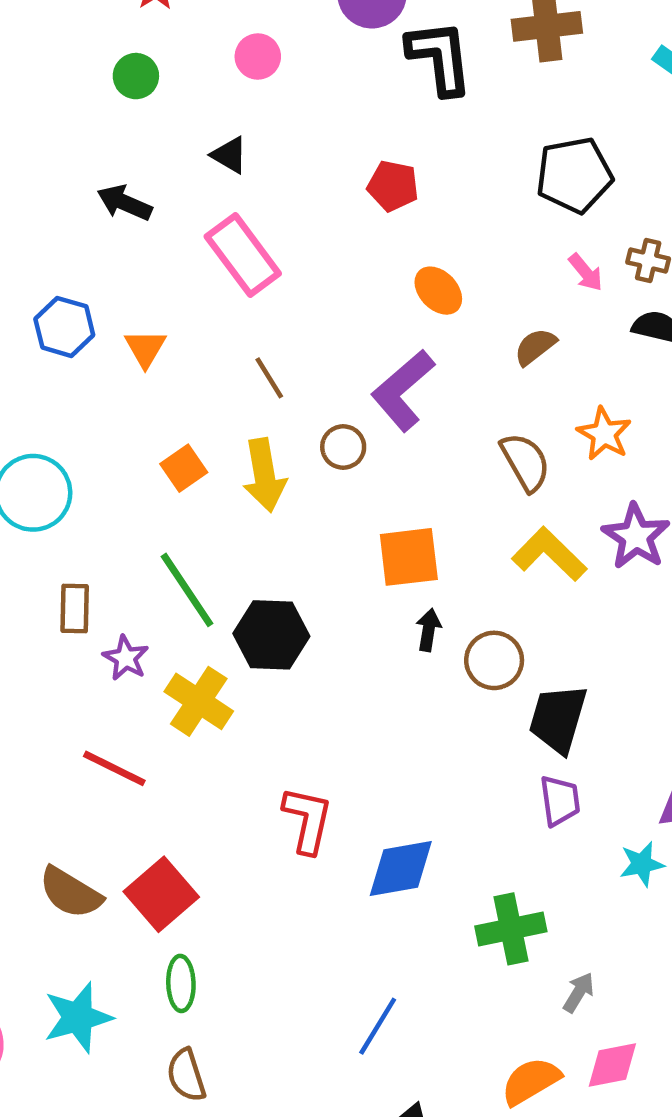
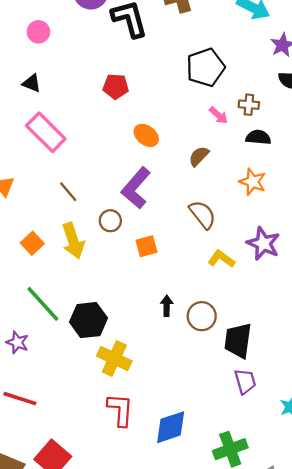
orange star: (604, 434) -> (253, 182), moved
yellow L-shape: (549, 554) -> (221, 259), size x0.7
orange square: (409, 557) -> (147, 246), moved, size x0.7
yellow cross: (199, 701) -> (114, 358), moved

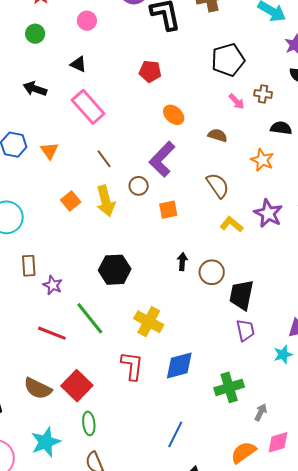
black semicircle: (258, 137) -> (281, 128), moved
brown semicircle: (199, 156) -> (218, 135), turned 60
green line: (43, 304) -> (90, 318), moved
yellow cross: (114, 358) -> (149, 322), moved
red L-shape: (120, 410) -> (132, 366), moved

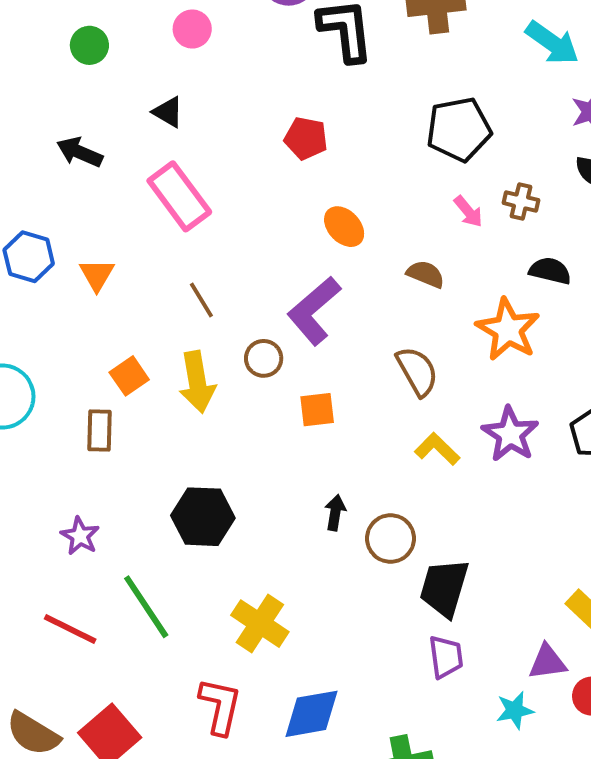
orange star: (262, 160) -> (508, 330), size x1.4
brown rectangle: (29, 266) -> (99, 431), moved

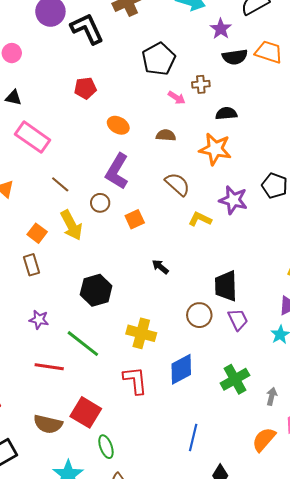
black arrow: (335, 513) -> (160, 267), turned -42
brown circle: (391, 538) -> (199, 315), moved

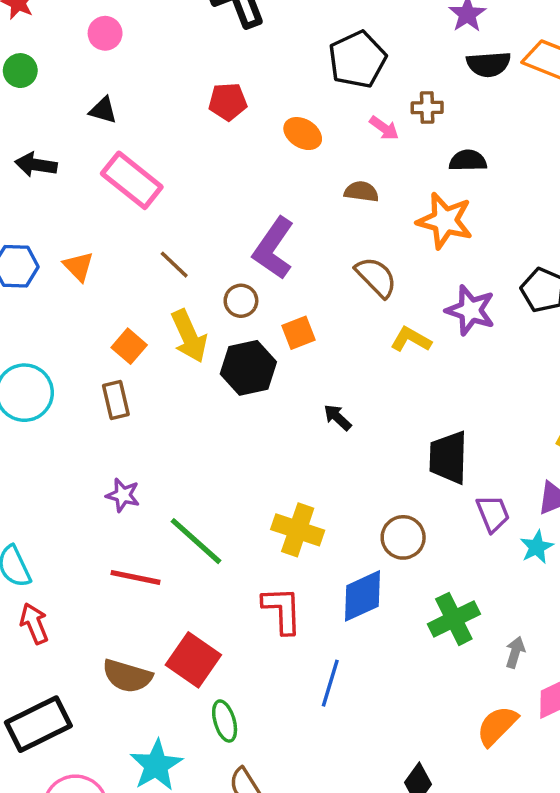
orange ellipse: (118, 125) -> (303, 134), moved
black hexagon: (96, 290) -> (248, 368), moved
brown circle: (199, 315) -> (403, 537), moved
purple trapezoid: (238, 320) -> (493, 514), moved
blue line: (193, 438) -> (330, 683), moved

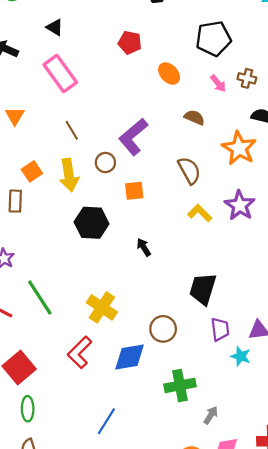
black hexagon: (248, 368) -> (92, 223), moved
cyan star: (537, 547) -> (241, 356), turned 30
red L-shape: (282, 610) -> (80, 352), turned -148
blue line: (330, 683) -> (106, 421), moved

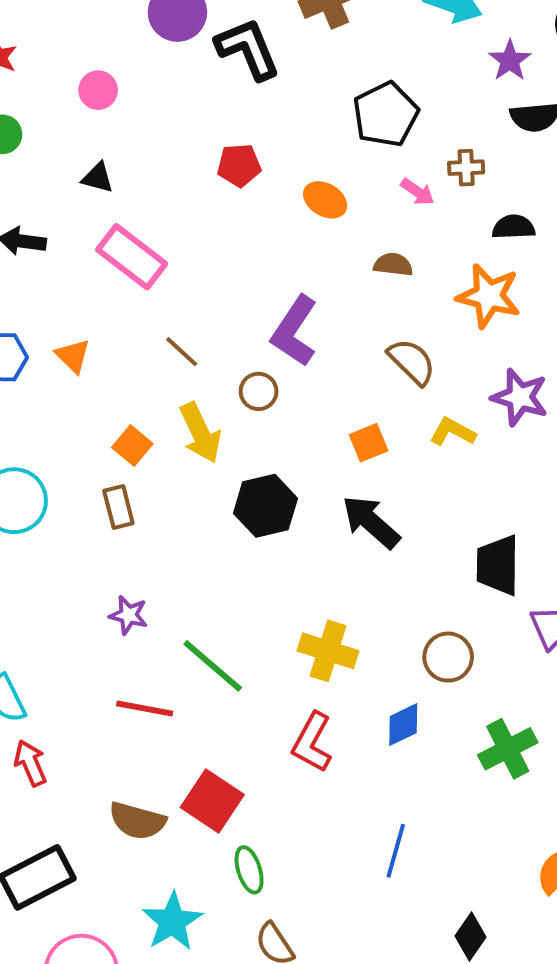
orange square: (134, 191) -> (369, 443), moved
black arrow: (144, 247) -> (371, 522), size x1.8
blue diamond: (130, 357) -> (403, 725), size x0.7

